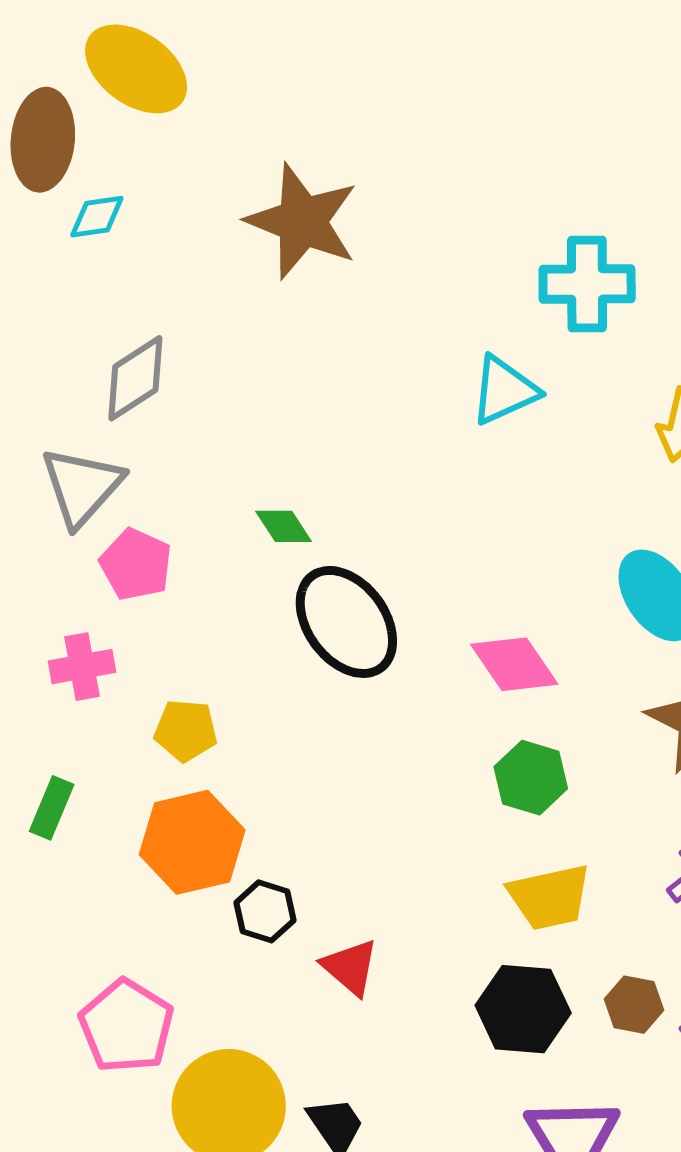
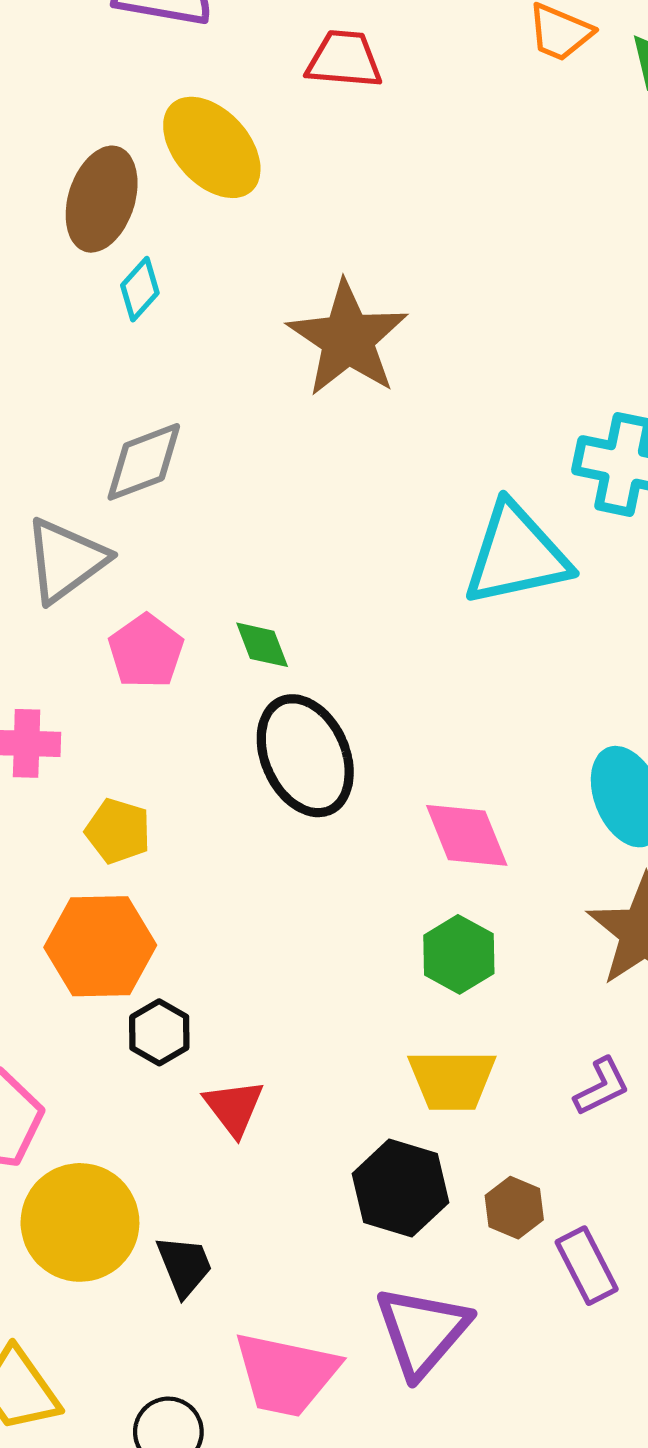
cyan diamond: (97, 217) -> (140, 289), turned -52
cyan triangle: (504, 390) -> (516, 555), size x1.5
pink pentagon: (136, 564) -> (146, 651), moved

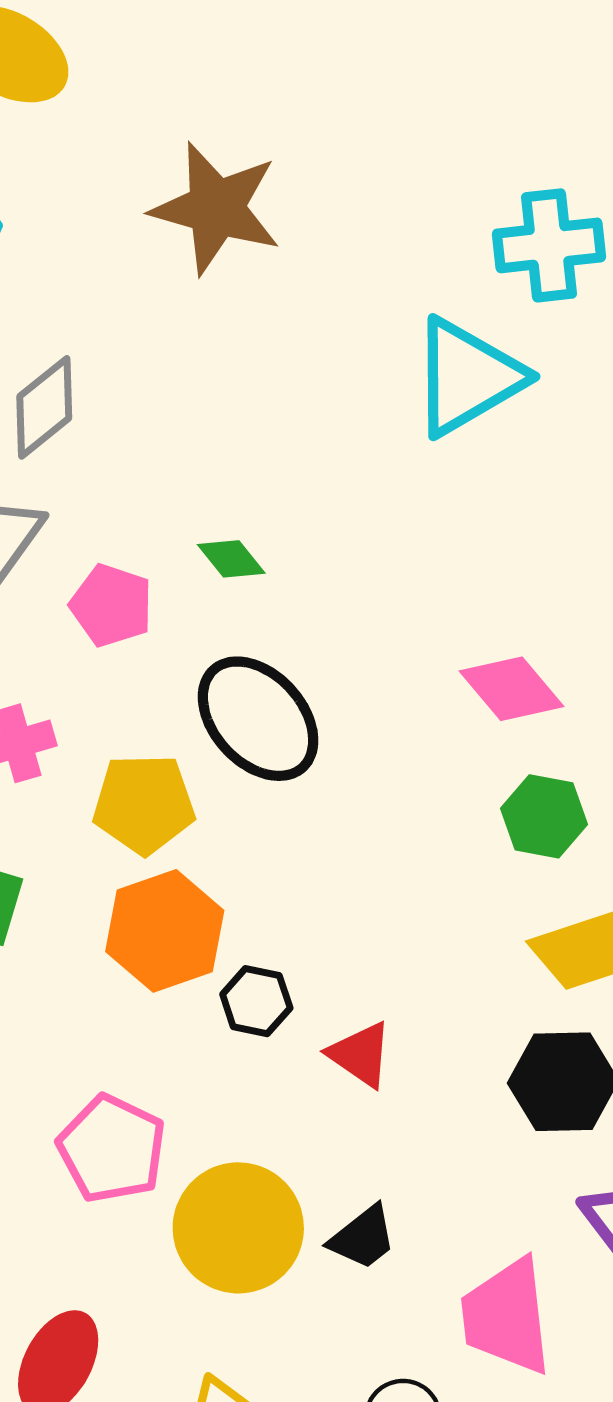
black ellipse: (305, 756) -> (258, 719), moved
yellow pentagon: (118, 831) -> (144, 804), size x1.4
black trapezoid: (184, 1266) -> (363, 1238), turned 92
pink trapezoid: (286, 1374) -> (507, 1316), turned 90

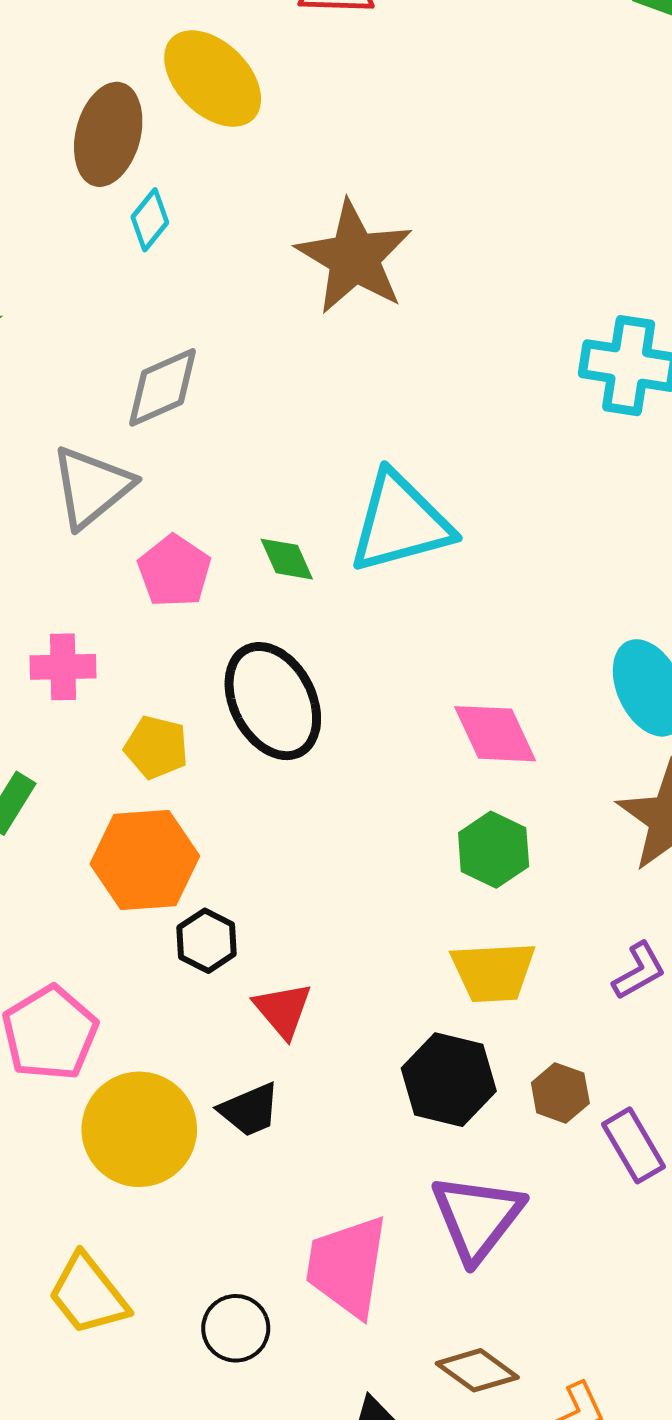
cyan triangle: (467, 377) -> (400, 523), moved
yellow pentagon: (144, 804) -> (156, 747), size x0.7
black trapezoid: (363, 1238) -> (250, 1110), moved

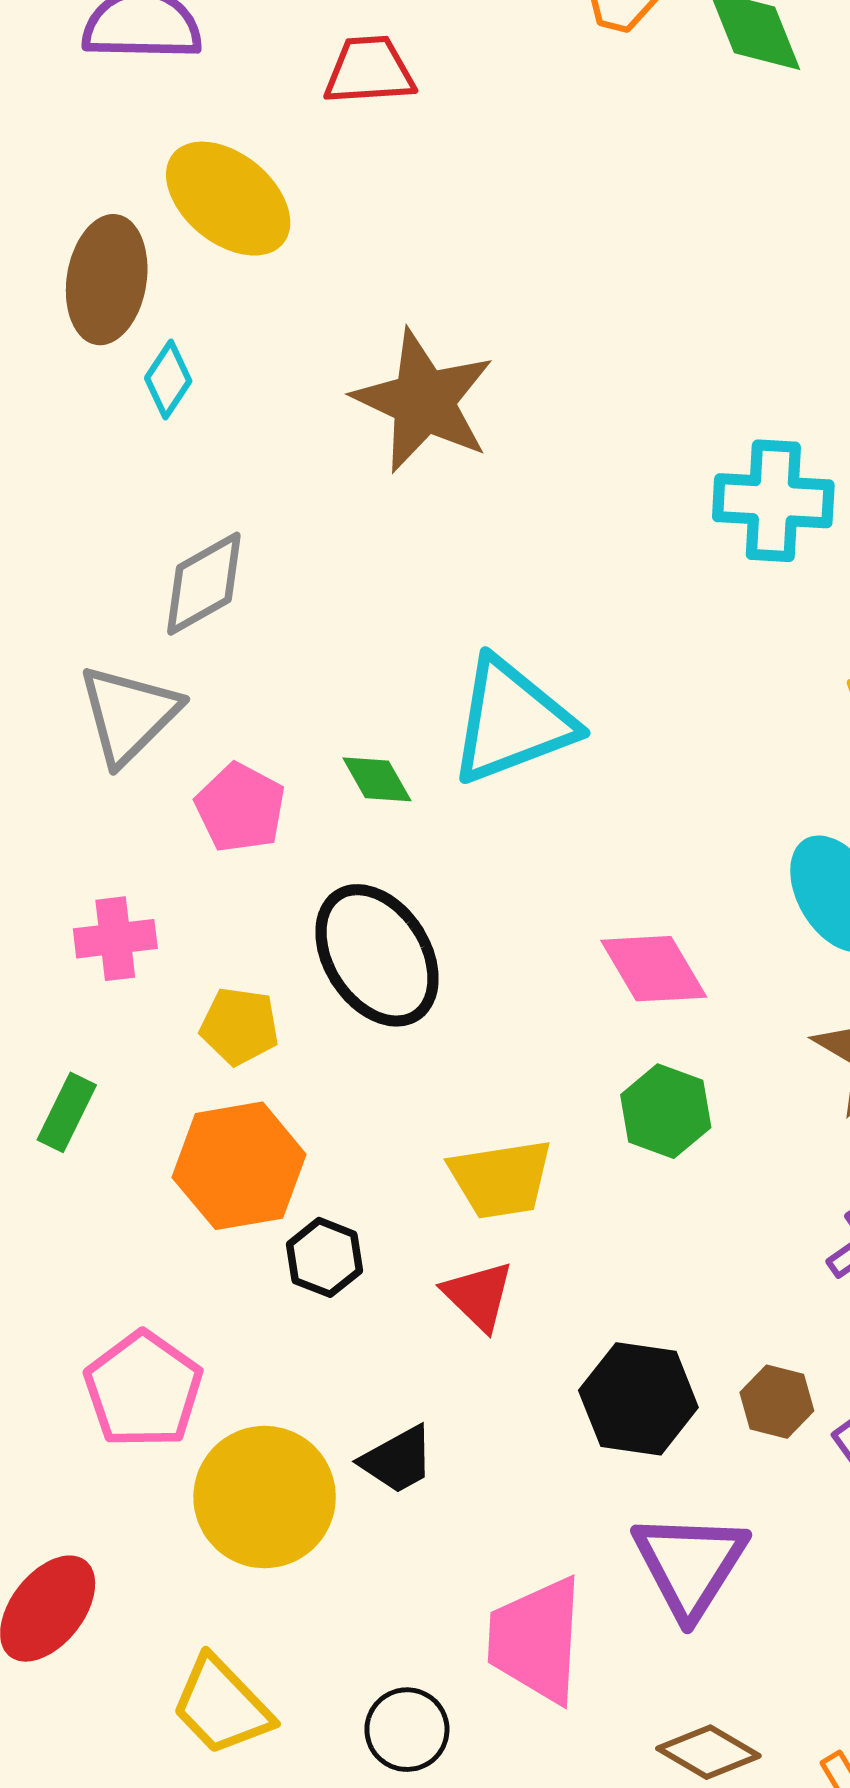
yellow trapezoid: (493, 972) -> (501, 1179), moved
red triangle: (283, 1010) -> (478, 1296), moved

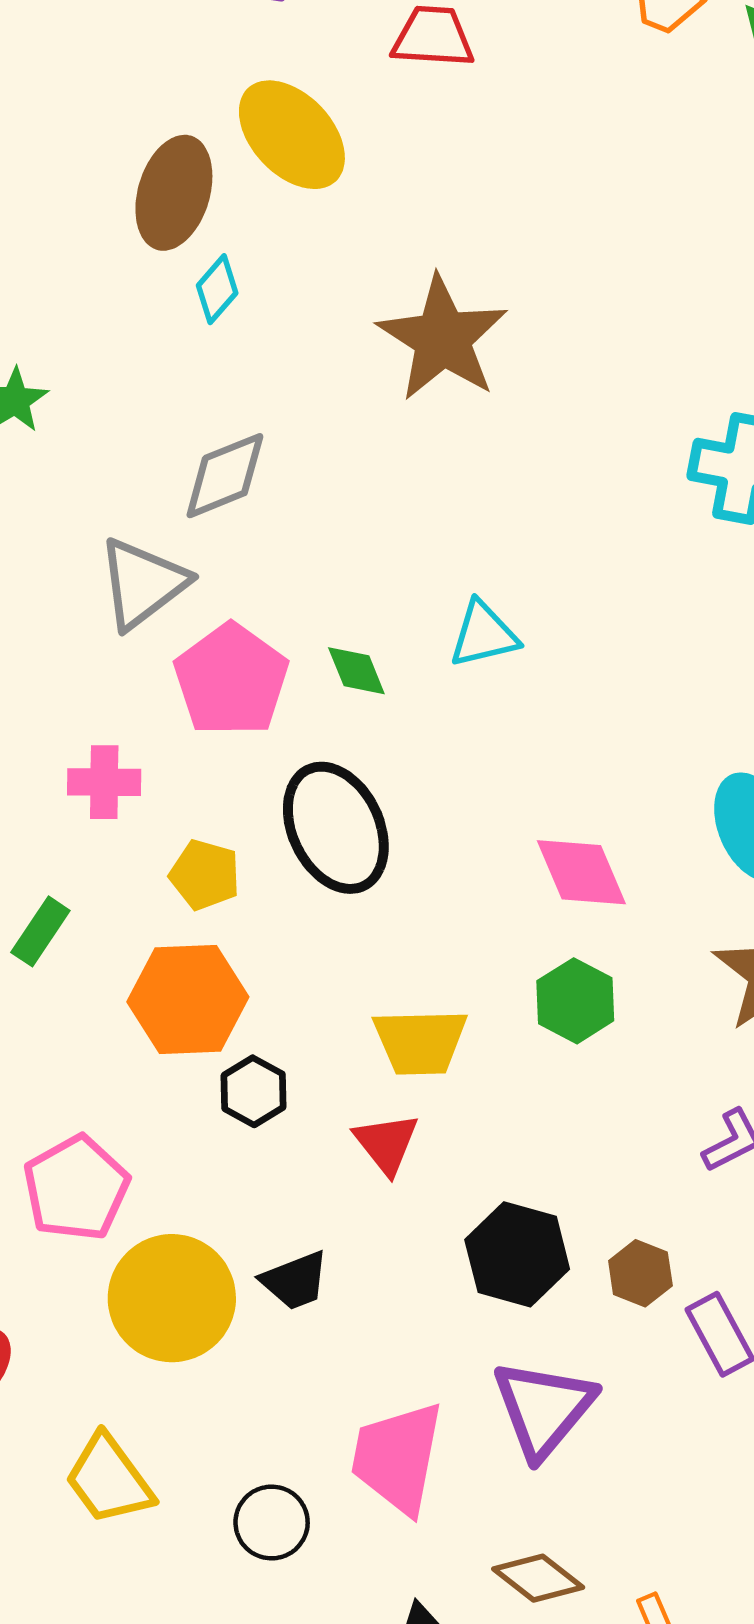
cyan triangle: (512, 721) -> (484, 634), size x0.6
pink pentagon: (240, 808) -> (231, 680), size x1.4

